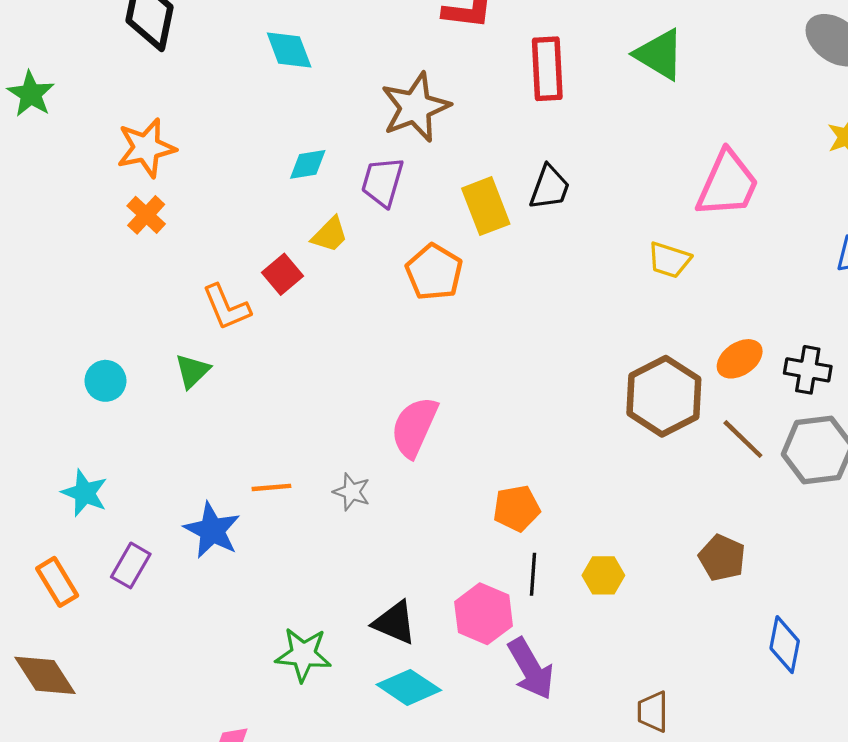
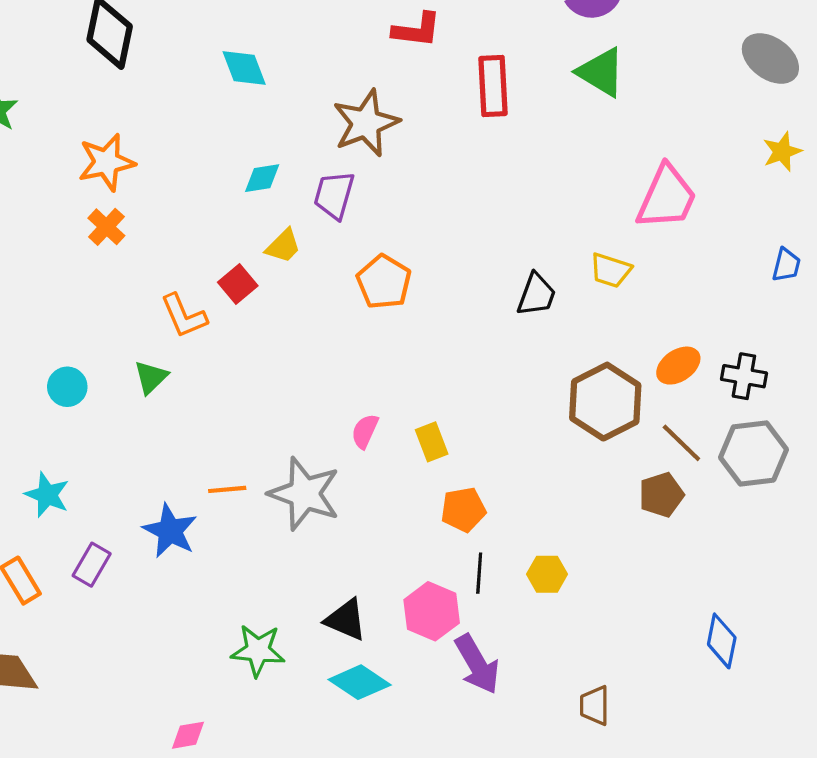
black trapezoid: (549, 187) -> (536, 295), moved
yellow rectangle: (486, 206) -> (432, 442), moved, size x0.7
pink semicircle: (414, 427) -> (365, 431), size x0.6
gray star: (352, 492) -> (304, 494), size x2.0
brown pentagon: (722, 558) -> (661, 495), moved, turned 30

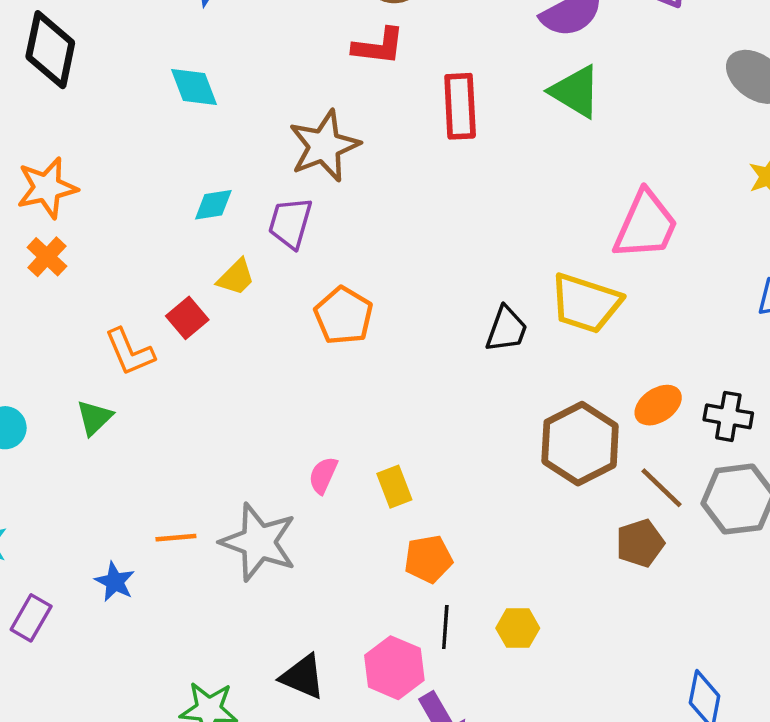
yellow trapezoid: (611, 270) -> (586, 303), size x1.6
blue star: (170, 531) -> (115, 582), size x0.7

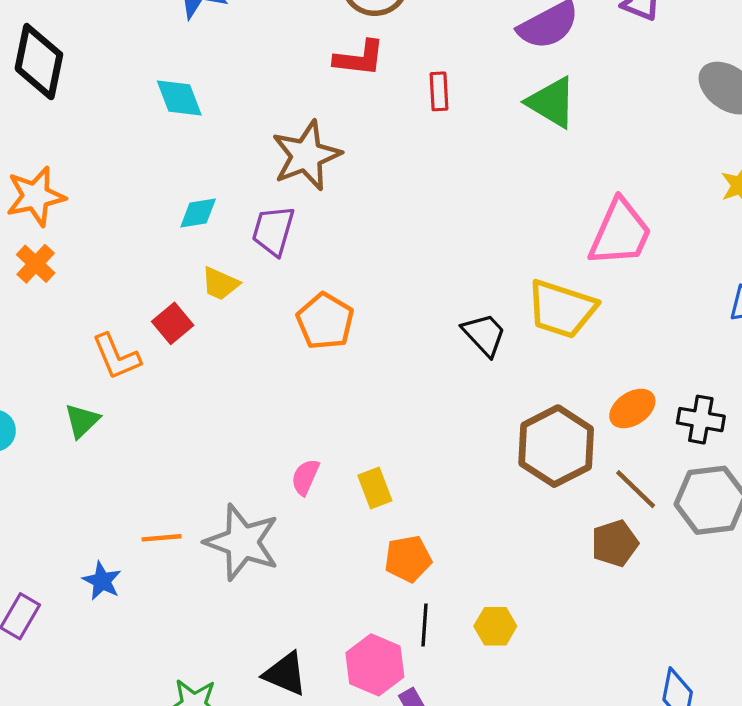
red rectangle: (460, 106) -> (439, 91), moved, size x0.6
yellow trapezoid: (236, 277) -> (220, 284), turned 69
black trapezoid: (506, 329) -> (484, 334), turned -63

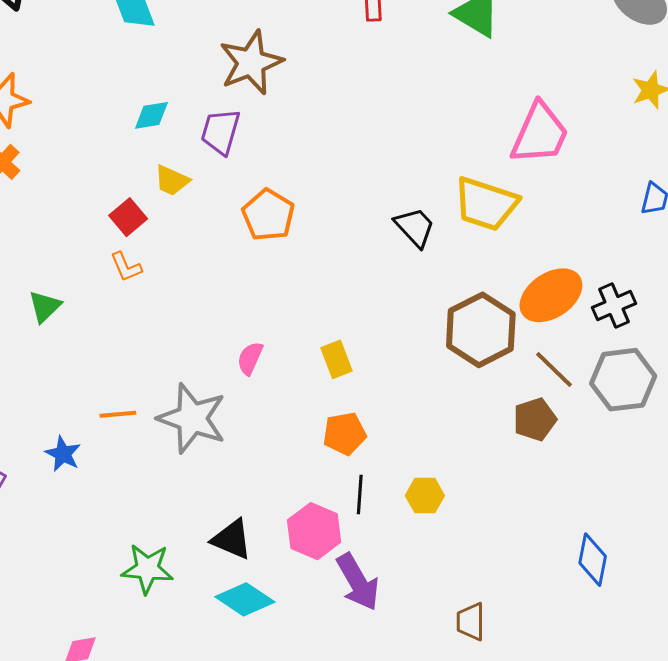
orange L-shape: (116, 357) -> (126, 267), moved, size x0.7
orange ellipse: (632, 409) -> (551, 295), size x1.5
black cross: (701, 420) -> (614, 305), turned -33
yellow rectangle: (375, 488) -> (336, 359), moved

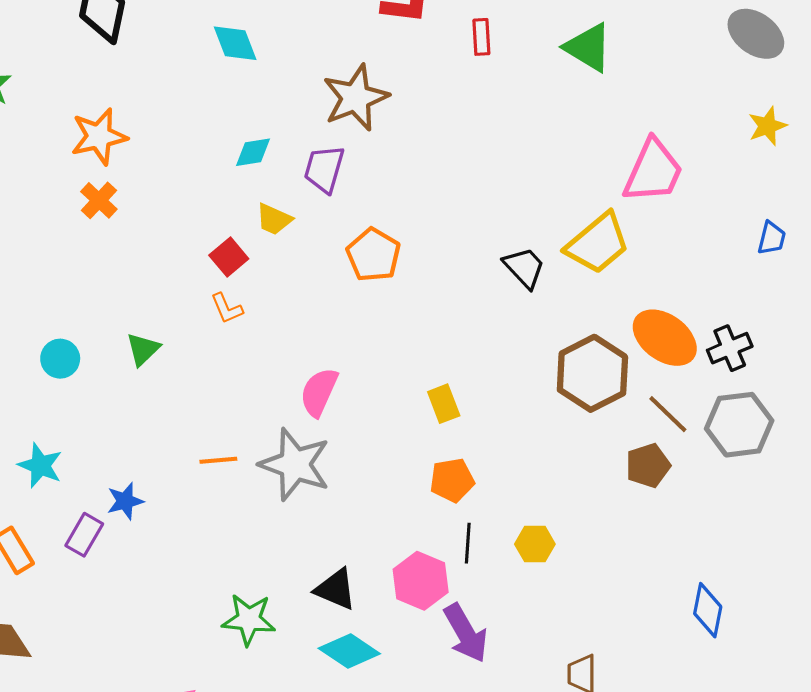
yellow trapezoid: (486, 204) -> (598, 243), turned -58
orange ellipse: (551, 295) -> (665, 338), turned 70
pink semicircle: (250, 358) -> (319, 392), moved, size x1.4
blue star: (63, 454) -> (125, 501), moved, turned 30

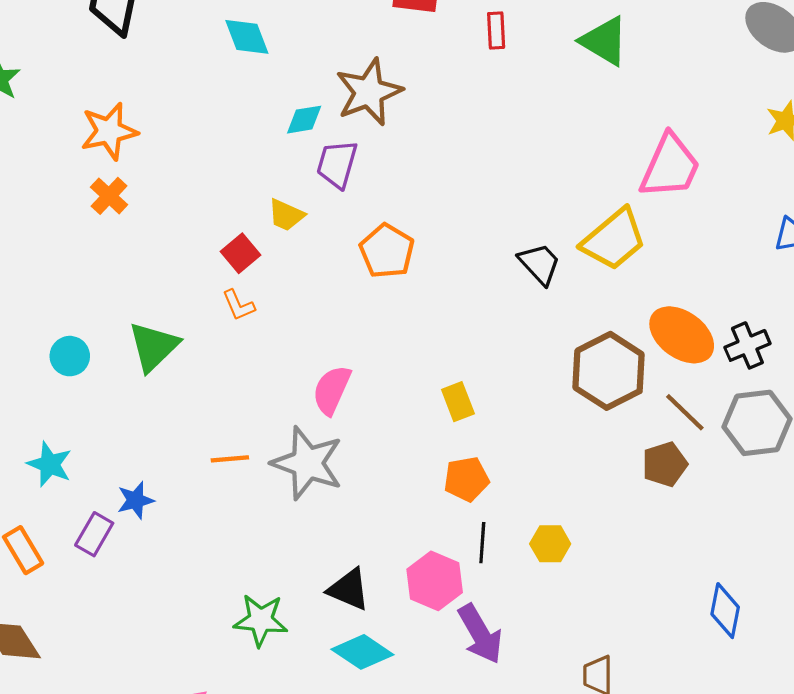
cyan diamond: (253, 152) -> (304, 120), moved
green triangle: (143, 349) -> (154, 347), size x1.5

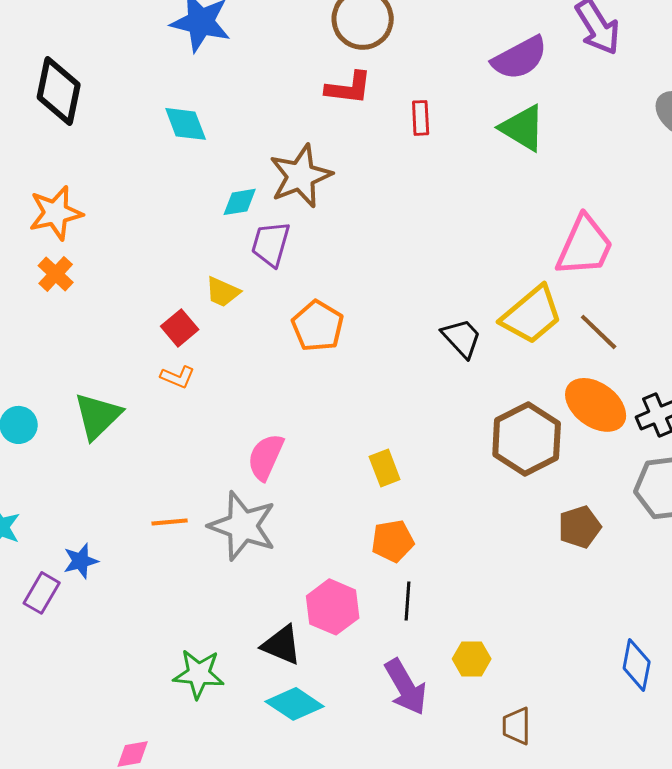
orange L-shape: (238, 305) -> (178, 377), turned -44
brown line: (685, 412) -> (599, 332), moved
yellow hexagon: (550, 544) -> (472, 659), moved
pink hexagon: (435, 581) -> (333, 607), moved

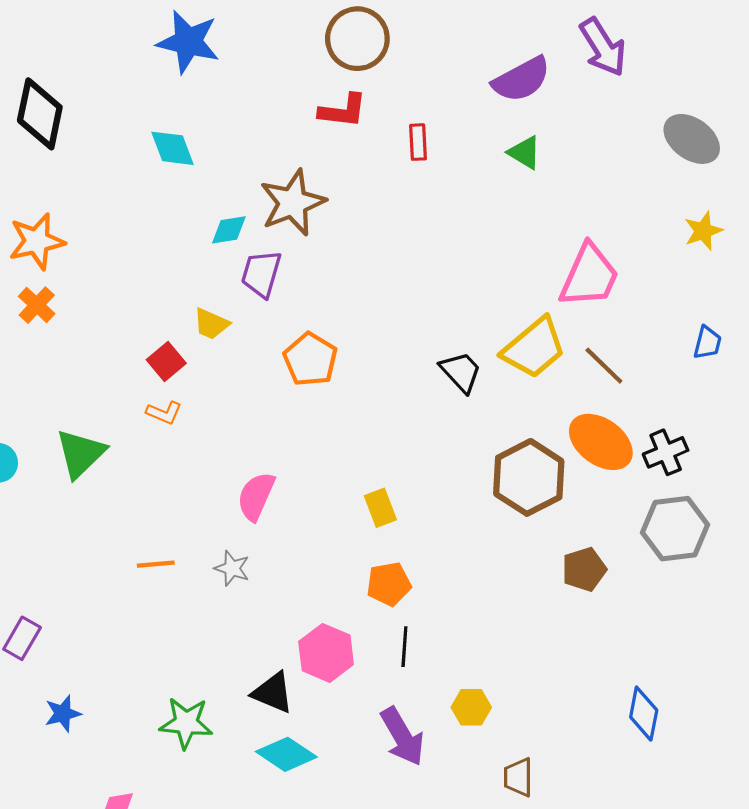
green triangle: (523, 128) -> (525, 153), size x0.7
gray star: (243, 526) -> (232, 568), size x0.5
blue star: (81, 561) -> (63, 714), moved

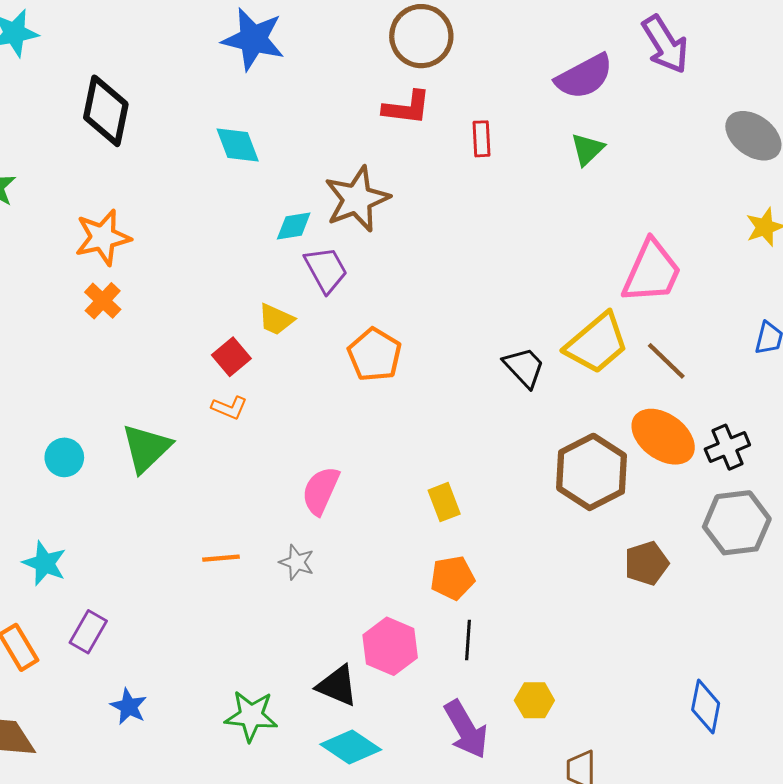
green triangle: (525, 153) -> (587, 149), turned 45
purple trapezoid: (261, 274) -> (326, 270), turned 135
blue star: (63, 714) -> (129, 706), turned -30

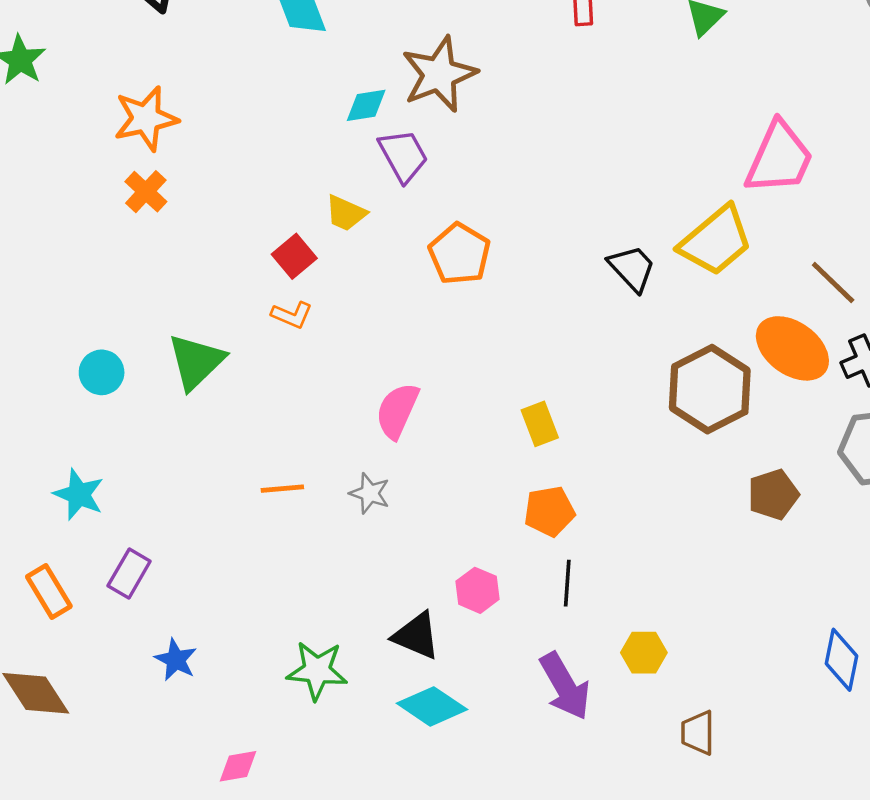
brown line: (666, 361) -> (833, 283), moved
pink hexagon: (390, 646) -> (478, 590), size x0.7

